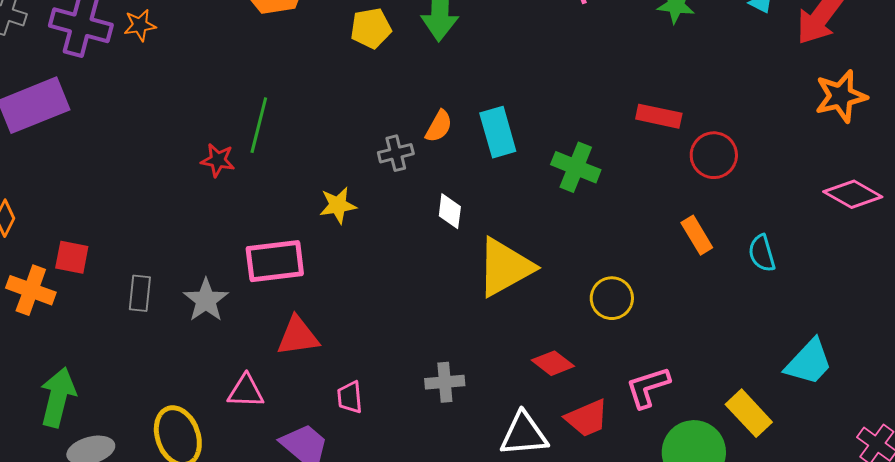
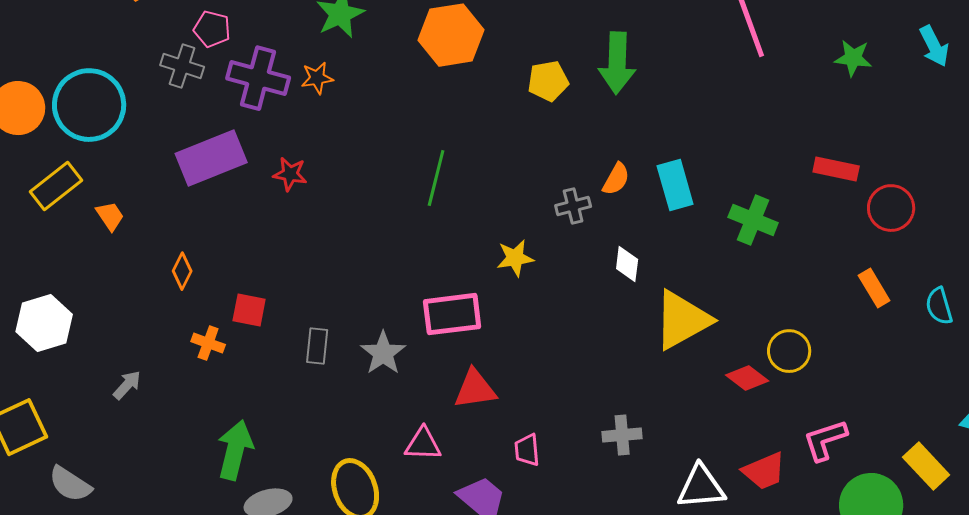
red star: (218, 160) -> (290, 174), moved
orange cross: (31, 290) -> (208, 343), size x0.7
red diamond: (553, 363) -> (747, 378), moved

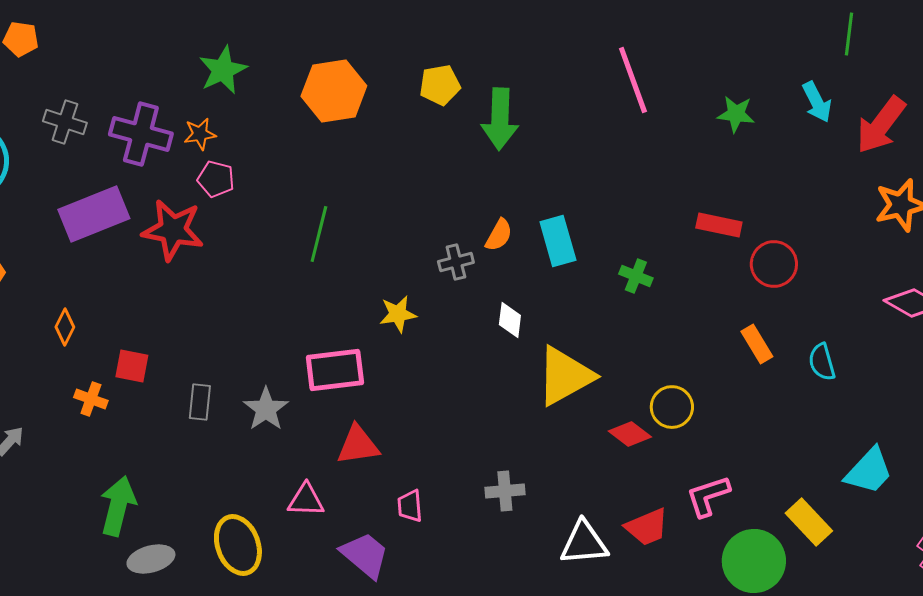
pink pentagon: (212, 29) -> (216, 179), moved
yellow pentagon: (548, 81) -> (440, 85), moved
red star: (290, 174) -> (173, 230), size x1.8
green cross: (753, 220) -> (636, 276), size x0.7

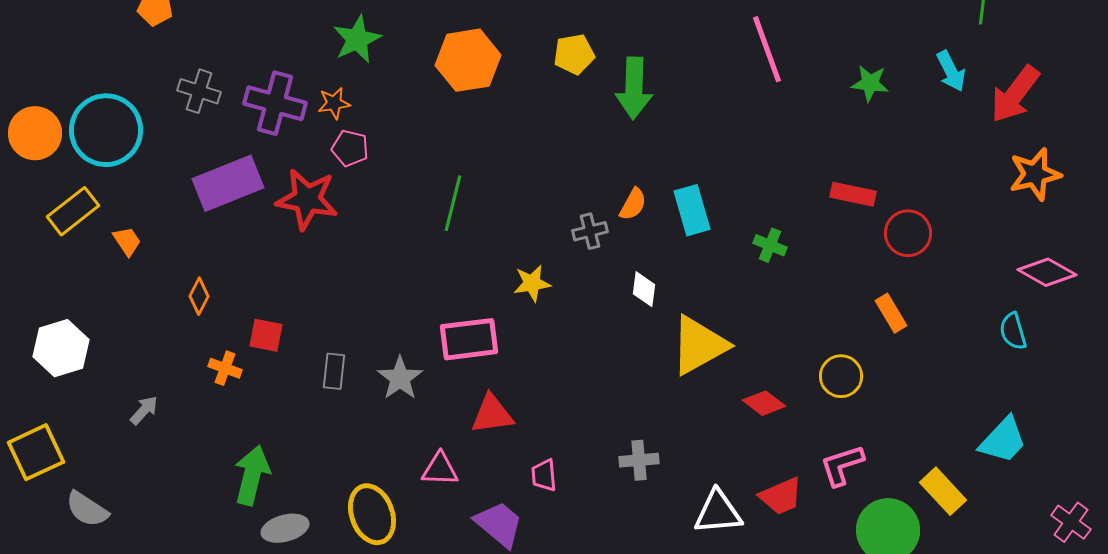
cyan semicircle: (822, 362) -> (1013, 331), moved
yellow circle: (672, 407) -> (841, 376), moved

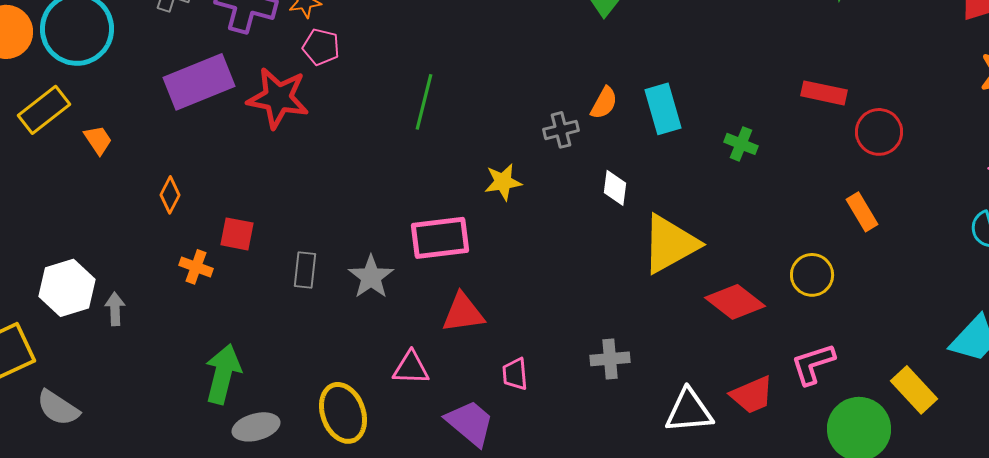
white hexagon: (61, 348) -> (67, 288), moved
red diamond: (764, 403) -> (735, 302), size x1.4
gray arrow: (144, 410) -> (115, 309), turned -44

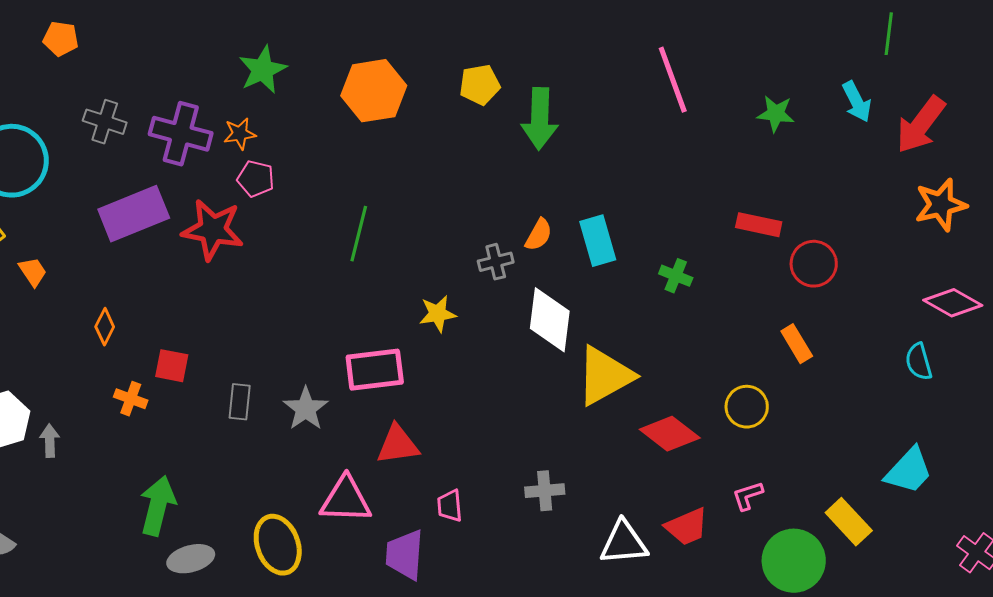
white diamond: (615, 188) -> (550, 320), size x1.8
pink L-shape: (813, 364) -> (748, 496), size x0.7
pink triangle: (411, 368) -> (346, 500), size x1.4
purple trapezoid: (470, 423) -> (405, 555), turned -126

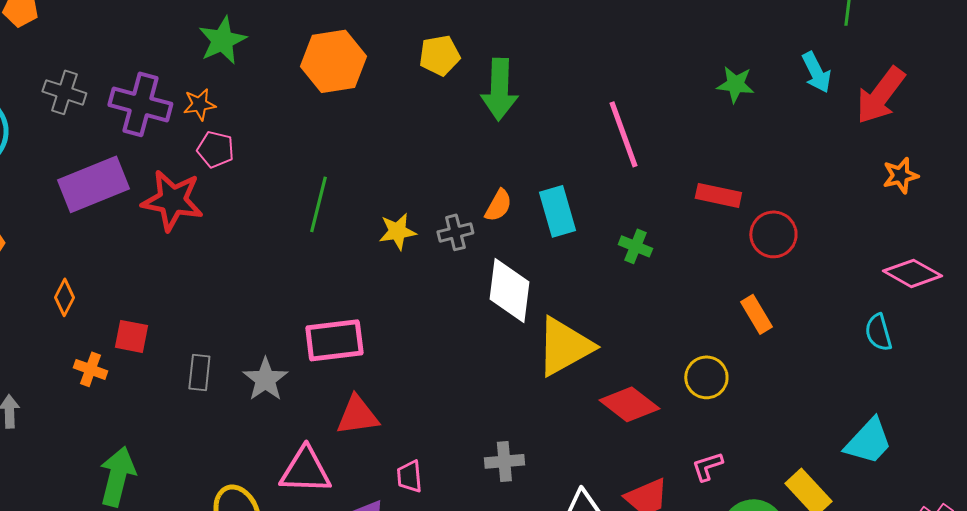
pink line: (673, 80) -> (623, 134), moved
orange star: (941, 205) -> (900, 175), size x0.7
yellow star: (438, 314) -> (397, 231), moved

